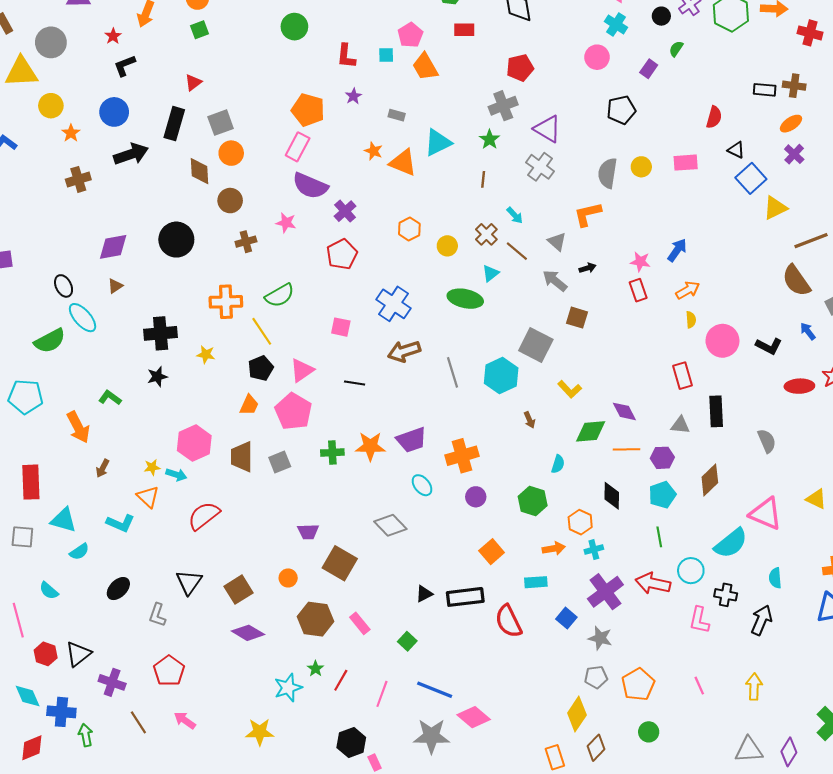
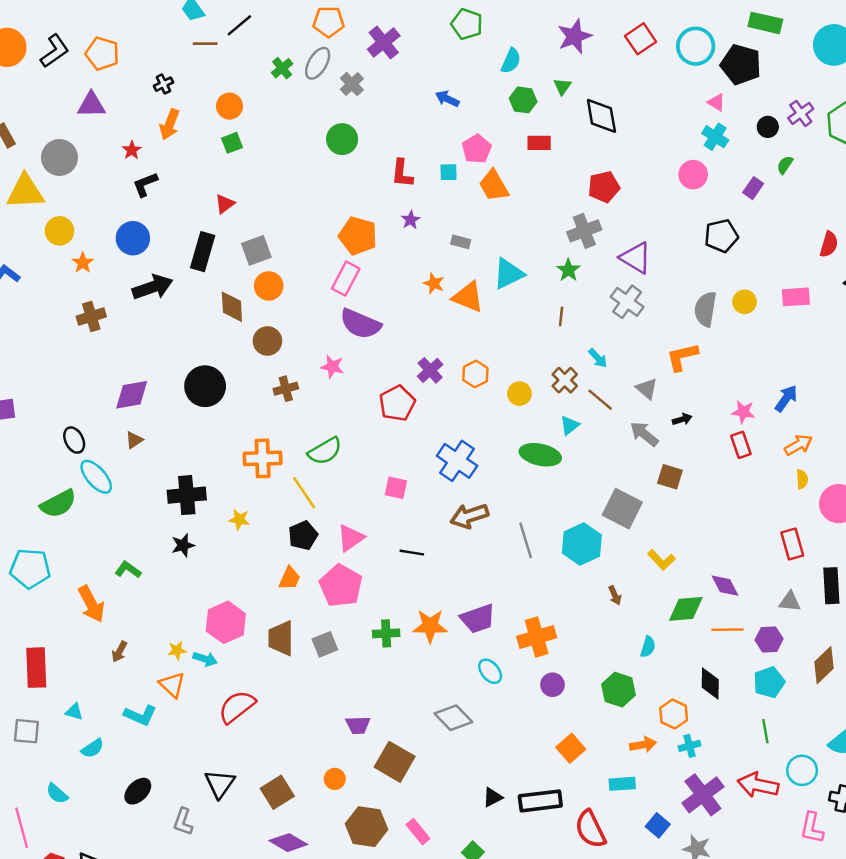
purple cross: (345, 211) -> (430, 370), moved
cyan triangle: (64, 520) -> (74, 712), size x0.6

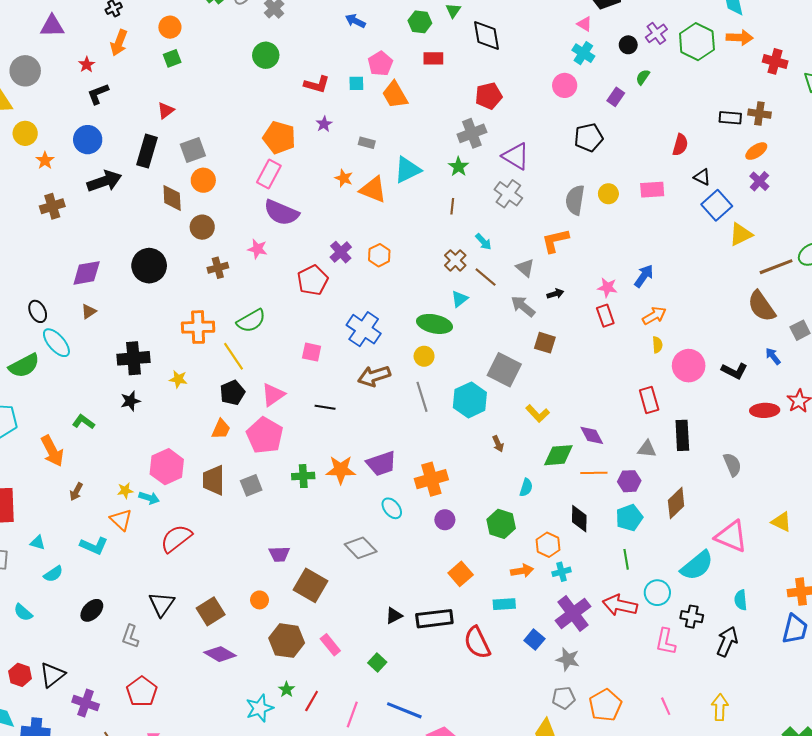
red L-shape: (402, 173) -> (317, 84), turned -80
yellow circle: (519, 394) -> (424, 356), moved

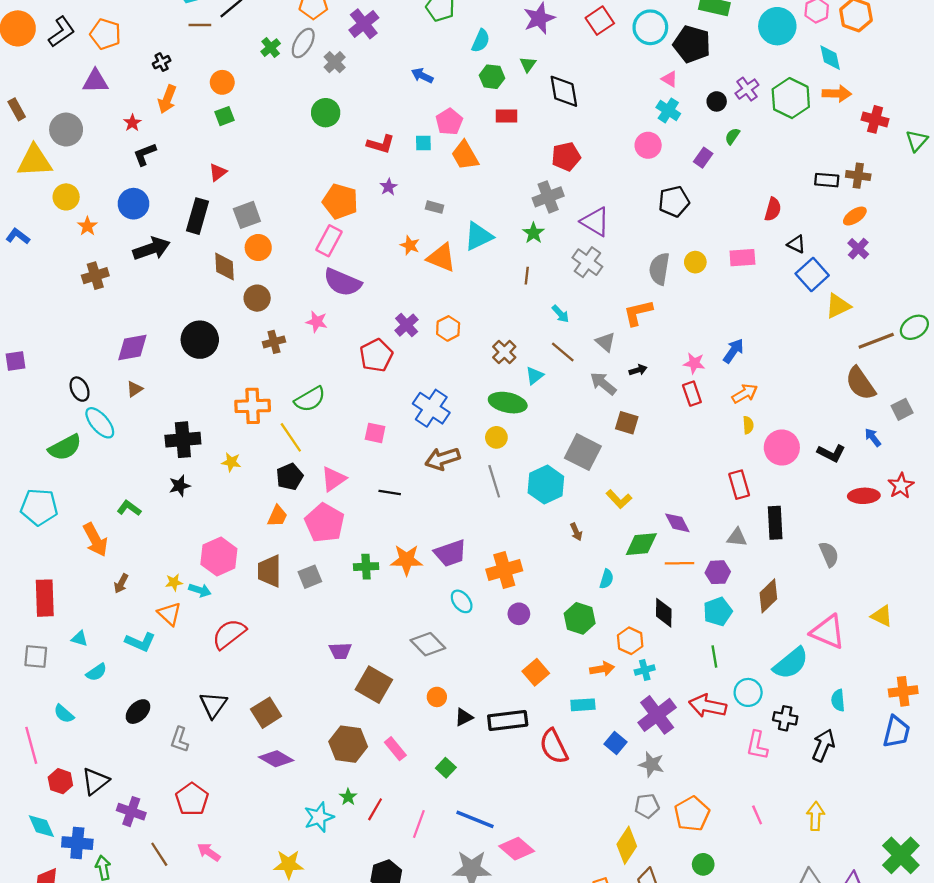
brown cross: (455, 260) -> (504, 352), moved
orange circle: (260, 600) -> (437, 697), moved

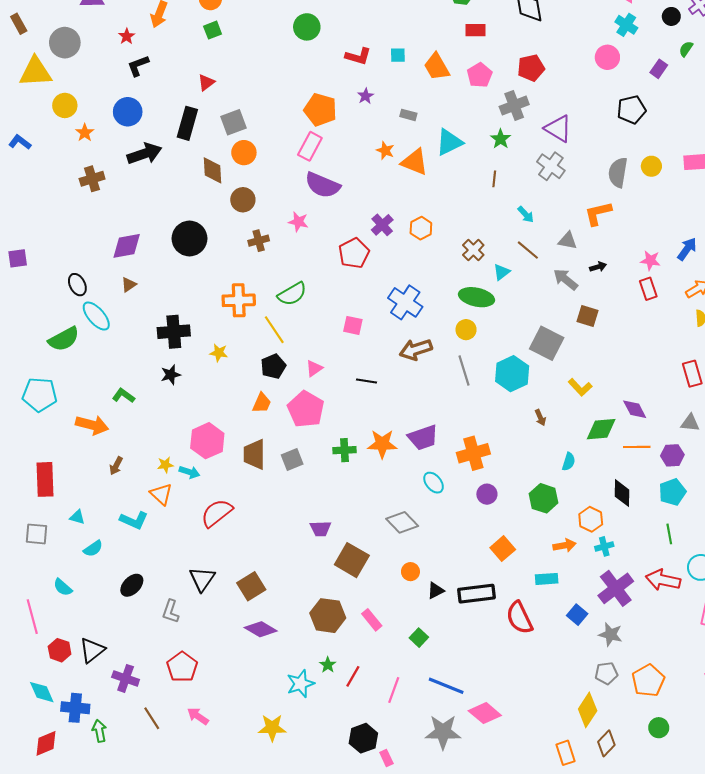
pink pentagon: (449, 122) -> (480, 75), moved
gray triangle: (605, 342) -> (568, 241), turned -30
pink triangle: (333, 479) -> (314, 368), size x0.7
orange arrow: (95, 540) -> (92, 425), turned -48

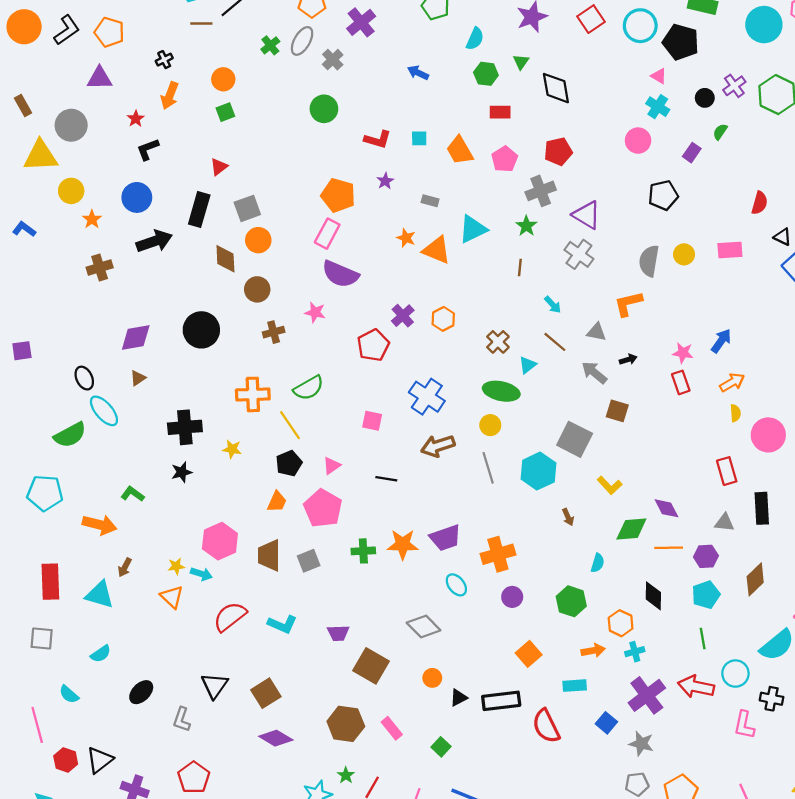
cyan triangle: (77, 517) -> (100, 595), moved, size x1.8
cyan L-shape: (134, 520) -> (282, 624), moved

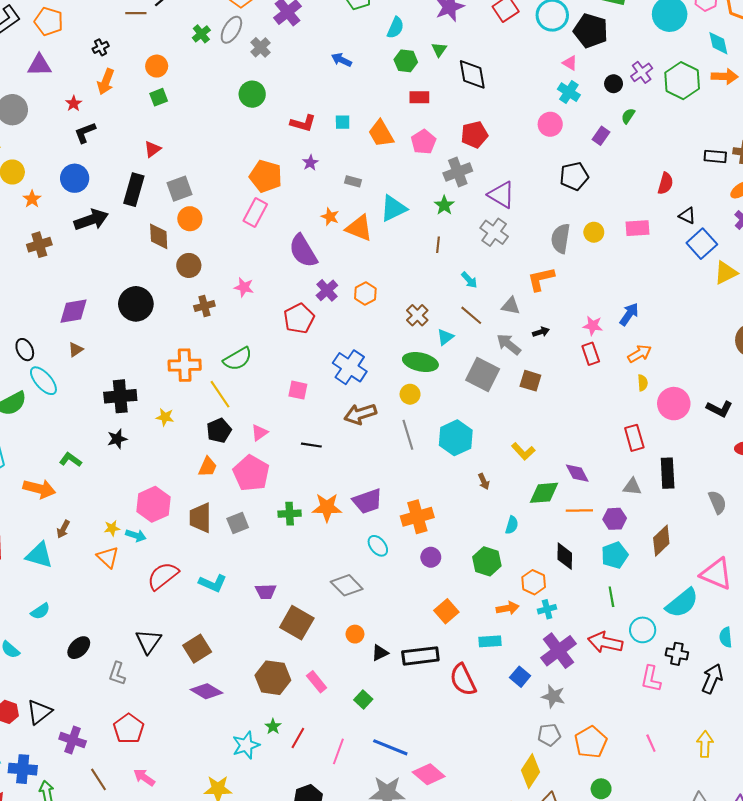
purple semicircle: (340, 274) -> (303, 251), moved, turned 36
gray square: (575, 439) -> (483, 374), moved

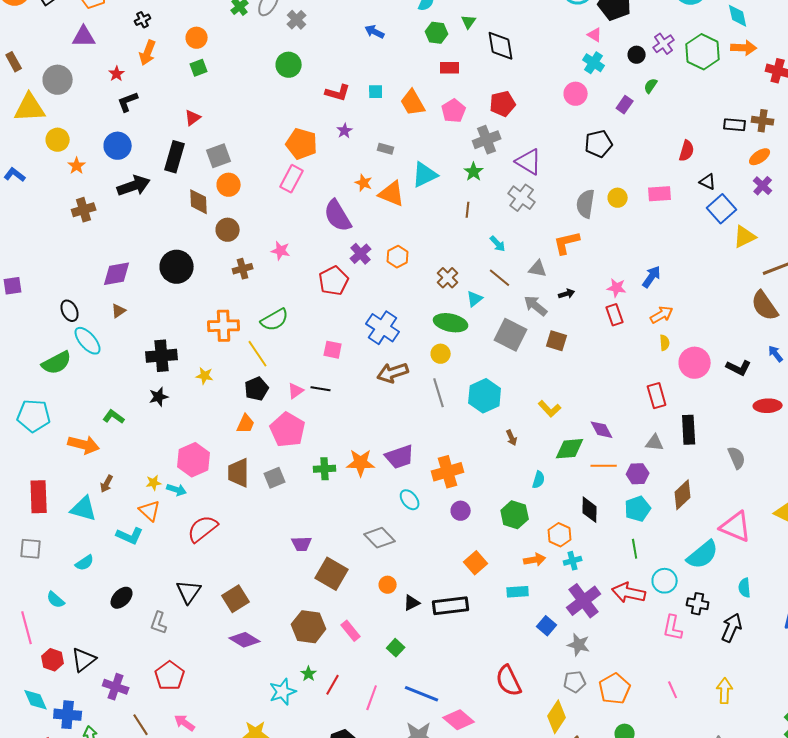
black line: (311, 445) -> (321, 389), moved
cyan L-shape: (213, 583) -> (130, 536), moved
red semicircle: (463, 680) -> (509, 681), moved

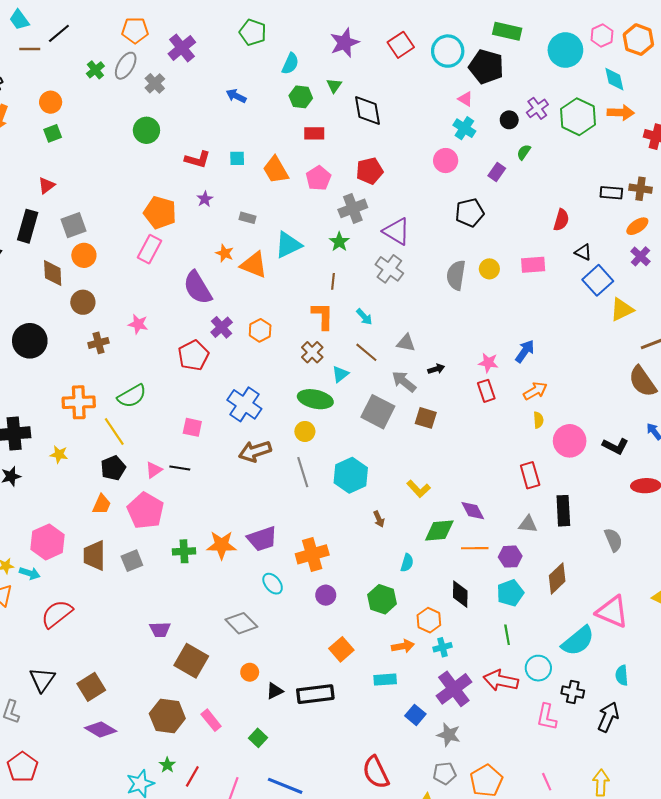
orange L-shape: (567, 243) -> (323, 316), moved, turned 104

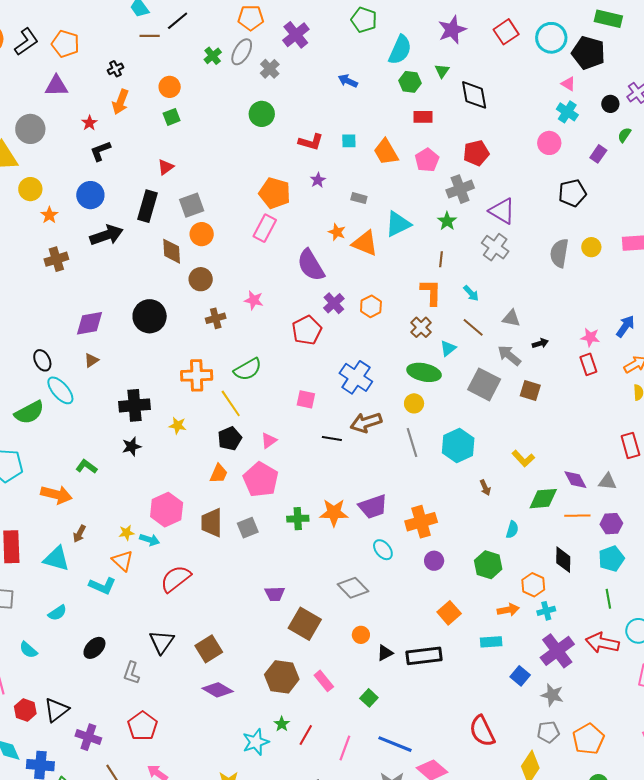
cyan semicircle: (290, 64) -> (400, 50), size x1.4
black line: (180, 468) -> (332, 438), moved
gray triangle: (528, 524) -> (607, 482), moved

